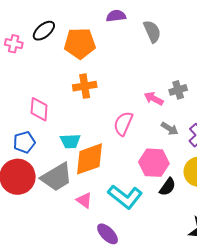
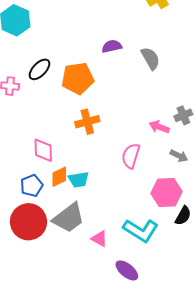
orange diamond: (89, 159) -> (59, 177), moved, size x0.6

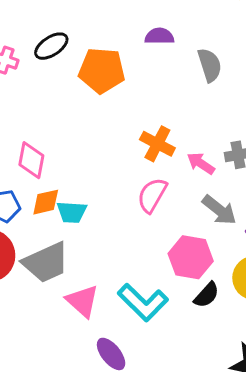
orange cross: (87, 122) -> (157, 144), moved, turned 30
gray arrow: (179, 156) -> (219, 210), size x1.4
pink triangle: (99, 239) -> (82, 301), size x1.4

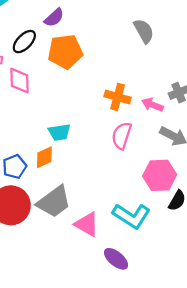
purple semicircle: (159, 36) -> (54, 18), moved, turned 150
pink diamond: (31, 160) -> (19, 81), moved
cyan trapezoid: (72, 212) -> (59, 132), moved

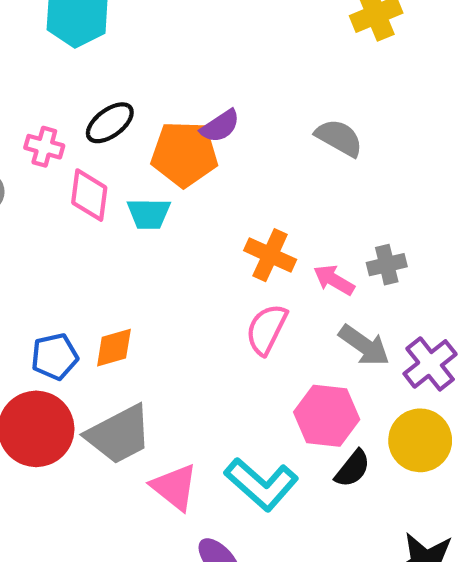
purple semicircle: (54, 18) -> (220, 126), moved
gray semicircle: (144, 31) -> (339, 138), turned -40
cyan trapezoid: (59, 132) -> (149, 214), moved

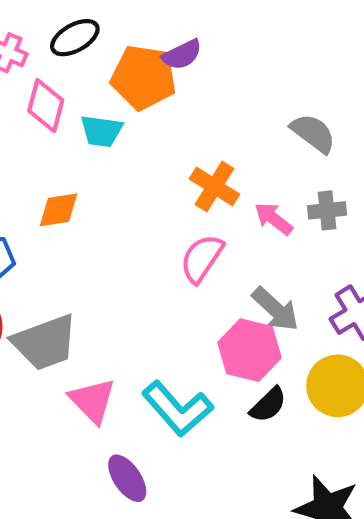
gray semicircle: (339, 138) -> (313, 133), moved
gray arrow: (364, 345) -> (275, 309), moved
orange diamond: (114, 348) -> (59, 210), moved

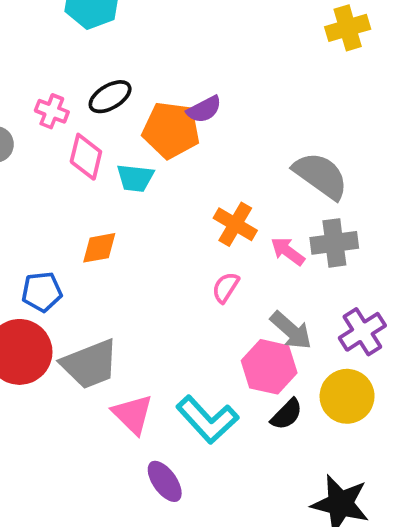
gray semicircle: (313, 133) -> (321, 176), size x1.4
gray cross: (327, 210) -> (334, 243), size x1.4
pink semicircle: (202, 258) -> (226, 287), size x0.7

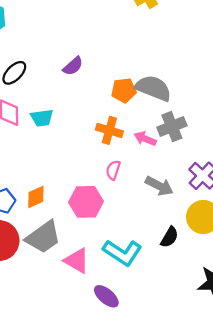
orange pentagon: (171, 130) -> (124, 90), moved, size x0.7
orange diamond: (99, 248) -> (36, 197), moved
pink hexagon: (269, 367) -> (86, 202), moved

